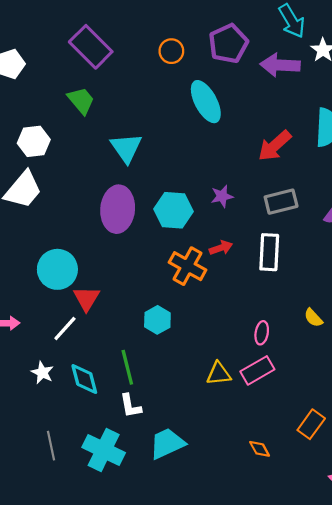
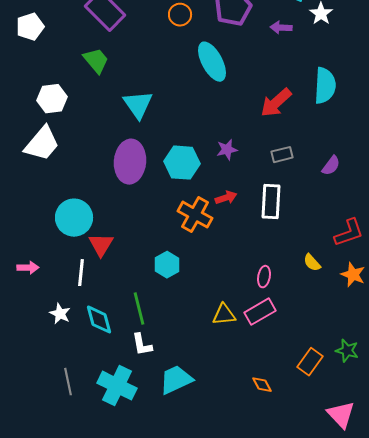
purple arrow: (280, 65) -> (281, 28), size x0.6
gray rectangle: (281, 202) -> (282, 155), size x0.7
white line: (65, 328) -> (81, 273), turned -36

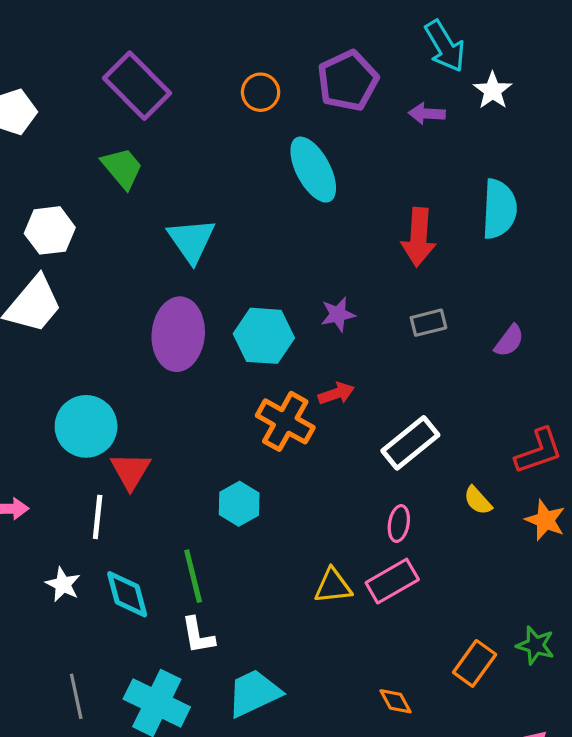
red arrow: (276, 103) -> (419, 237), turned -44
white rectangle: (271, 202) -> (410, 443), moved, turned 48

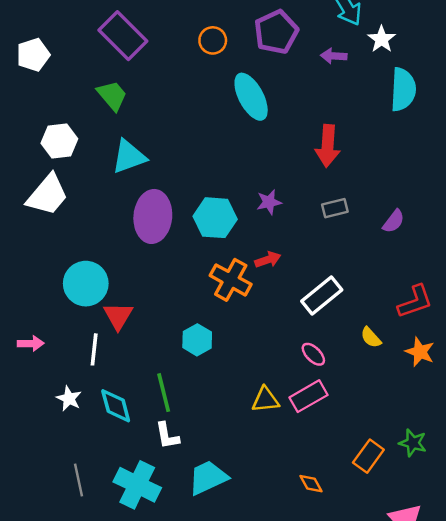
cyan semicircle: (499, 209) -> (403, 90), moved
cyan triangle: (191, 240) -> (129, 157), moved, turned 45
pink ellipse: (399, 523) -> (313, 354), turned -55

